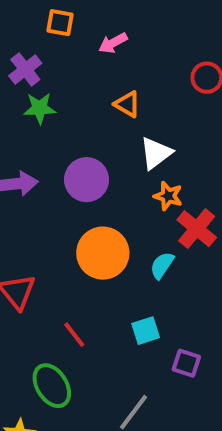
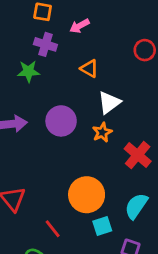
purple cross: (25, 69) -> (45, 44), moved, turned -35
orange star: (168, 196) -> (102, 132), moved, turned 30
orange circle: (103, 253) -> (87, 195), moved
cyan semicircle: (162, 265) -> (136, 206), moved, size x1.4

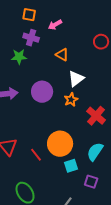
red line: (53, 229) -> (36, 155), moved

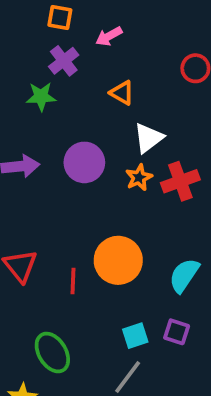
purple cross: (31, 38) -> (64, 61), turned 35
red cross: (96, 116) -> (180, 181), moved, turned 30
red line: (36, 155) -> (73, 281), turned 40
cyan square: (71, 166) -> (135, 336), moved

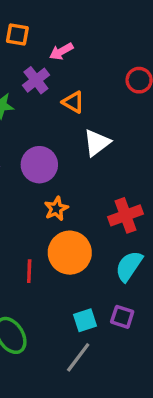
purple cross: (64, 61) -> (36, 80), moved
orange star: (139, 177) -> (56, 209), moved
red cross: (180, 181) -> (126, 215), moved

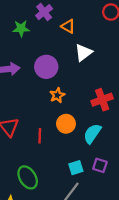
orange circle: (70, 253) -> (66, 124), size x0.7
cyan semicircle: (129, 266) -> (92, 134), moved

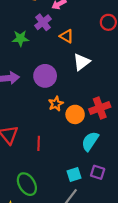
orange circle: (66, 124) -> (75, 114), moved

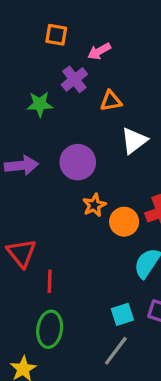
orange triangle: (67, 36) -> (111, 101), turned -40
red line: (39, 143) -> (50, 281), moved
green ellipse: (27, 184) -> (50, 329), turned 40

